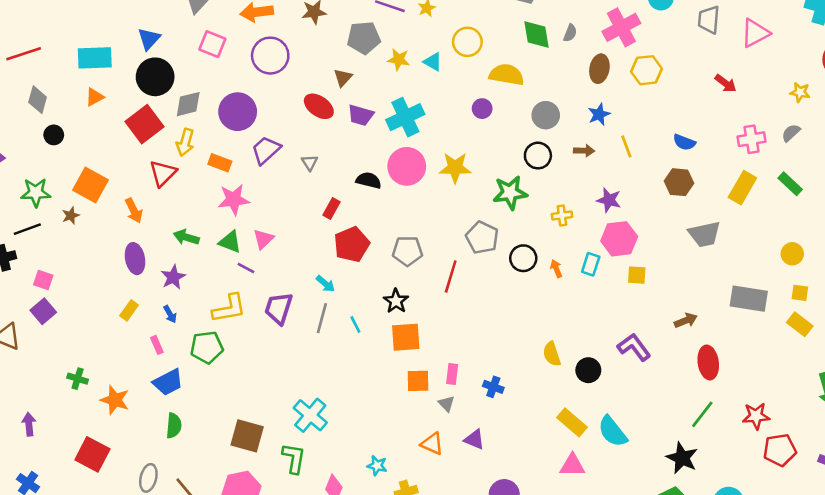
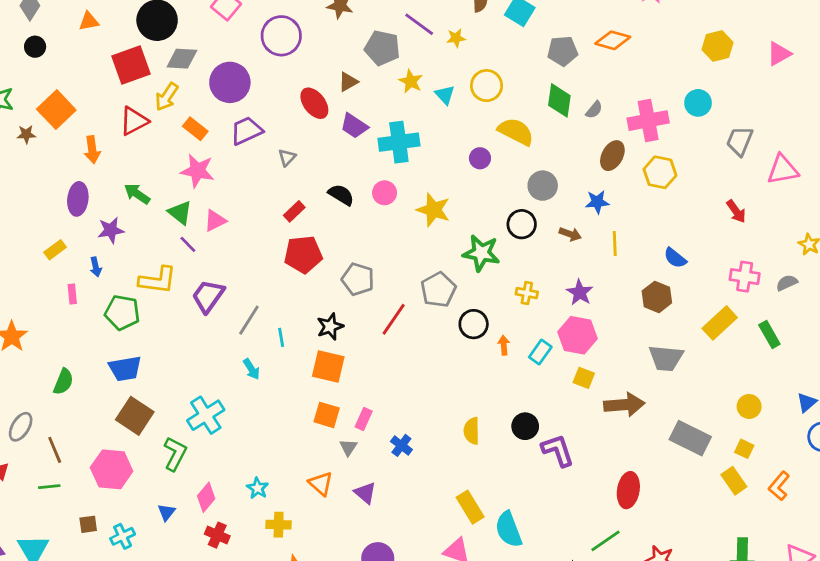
pink circle: (407, 166) -> (385, 193), size x0.6
cyan arrow: (325, 284) -> (251, 369), moved
brown arrow: (686, 321) -> (624, 405), moved, size x1.6
black circle: (588, 370) -> (525, 426), moved
blue trapezoid: (168, 382) -> (125, 369), moved

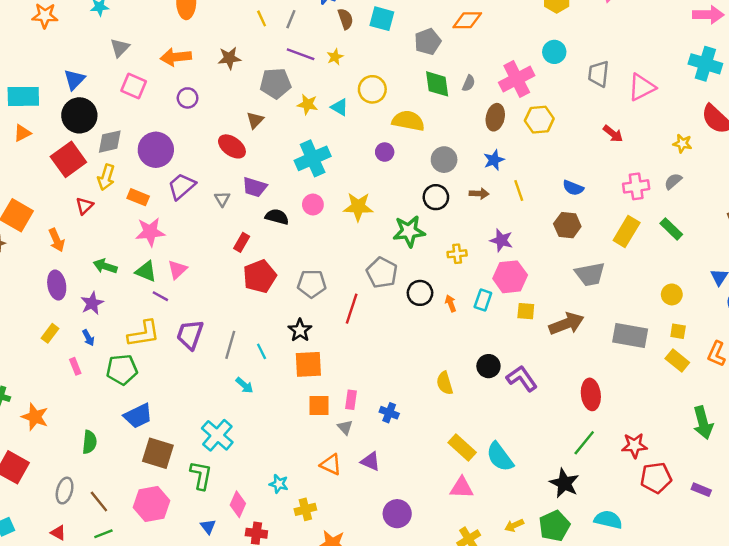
purple circle: (281, 36) -> (188, 98), size x0.6
red triangle: (134, 121) -> (85, 206), size x0.7
purple trapezoid: (354, 126) -> (255, 187), moved

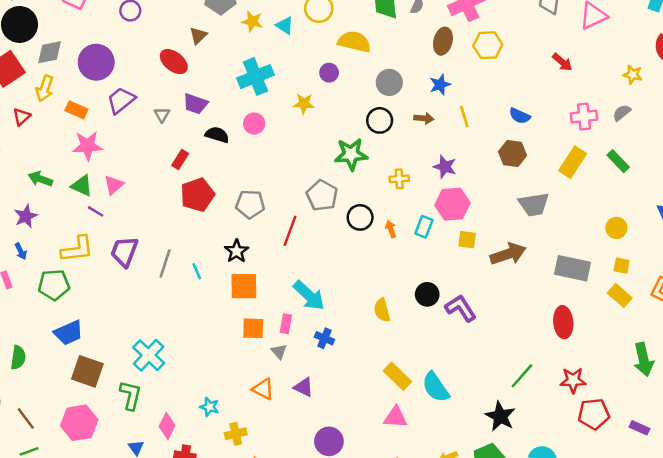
yellow star: (358, 207) -> (304, 104), moved, size x0.7
cyan arrow: (244, 385) -> (309, 295), moved, size x1.8
red ellipse: (591, 394) -> (563, 322), moved

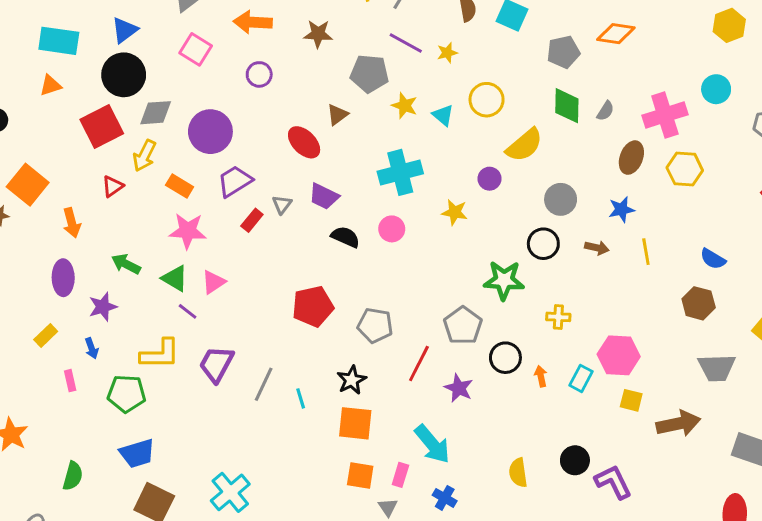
yellow semicircle: (354, 42) -> (524, 145), turned 120
red rectangle: (180, 160) -> (252, 220), moved
purple star: (445, 167) -> (459, 388), moved

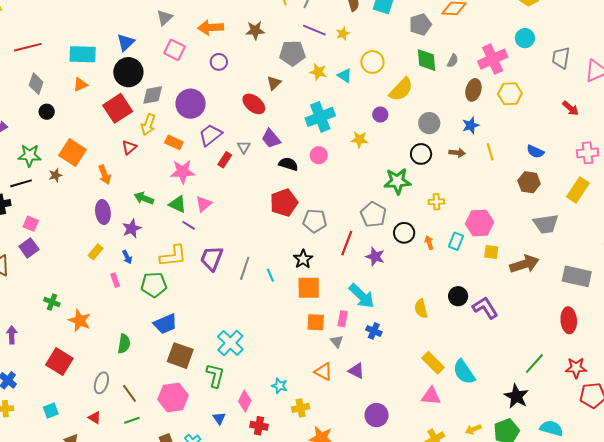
purple trapezoid: (324, 196) -> (271, 138), turned 30
red pentagon: (313, 306) -> (284, 203), moved

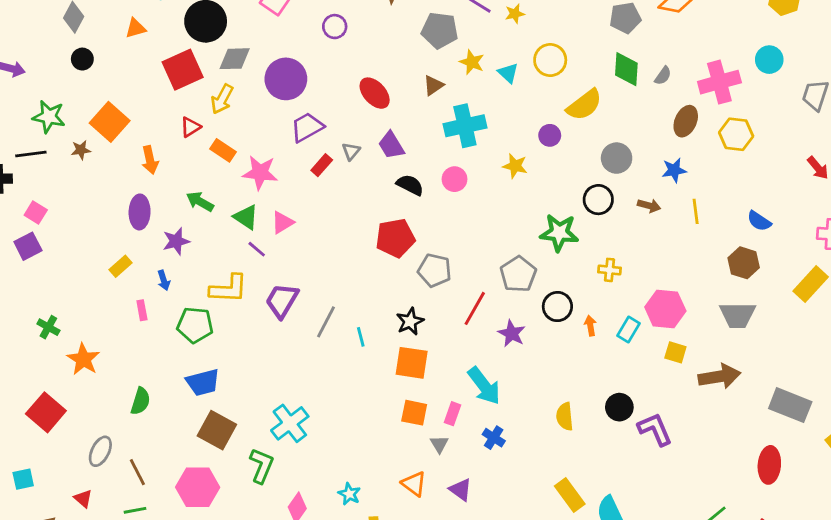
brown triangle: (274, 83) -> (433, 85), moved
orange rectangle: (174, 142) -> (223, 150), moved
gray trapezoid: (546, 224) -> (738, 315), moved

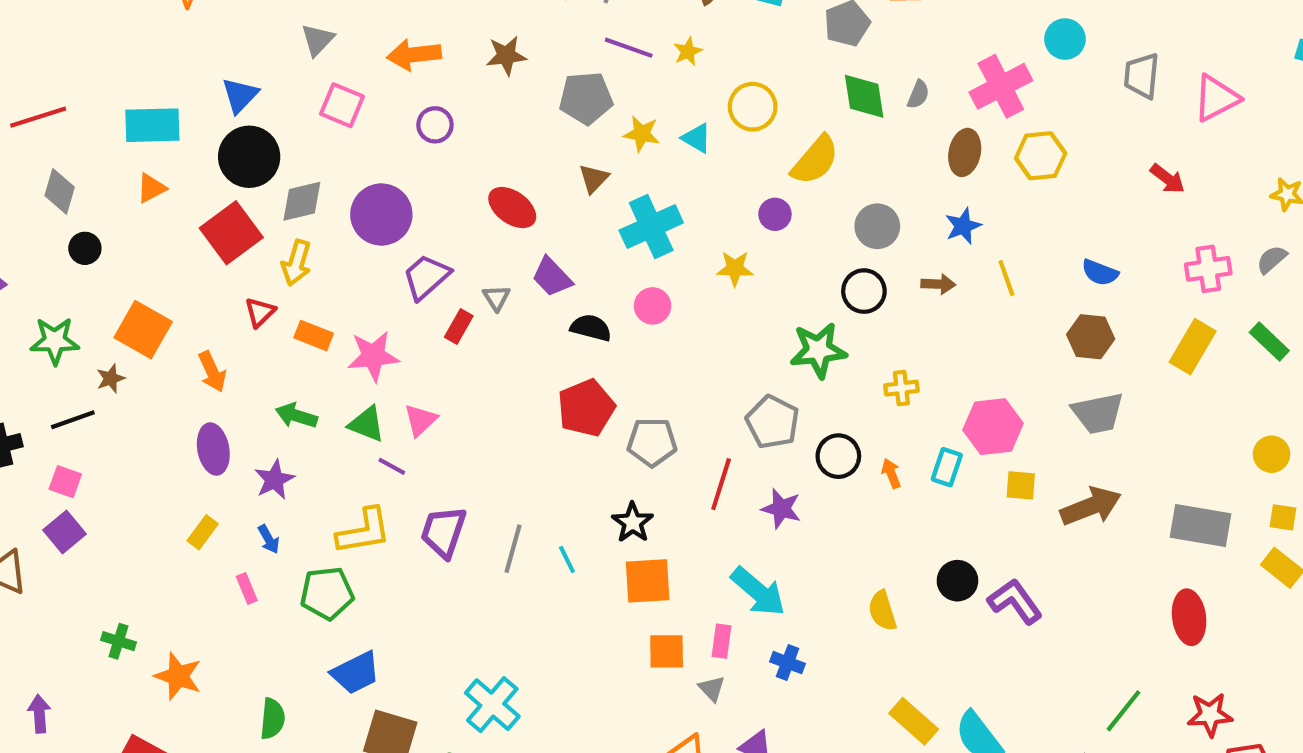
black line: (31, 154) -> (73, 420), moved

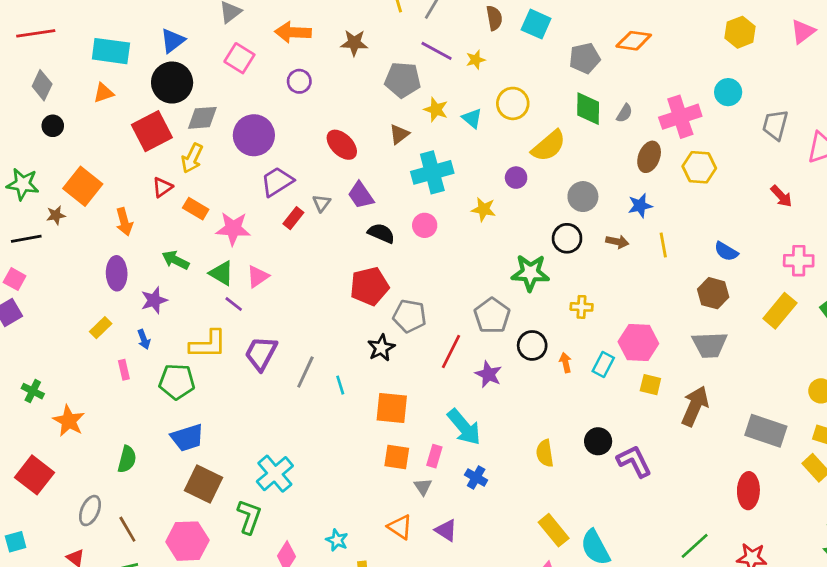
brown arrow: (1091, 506) -> (695, 406), turned -54
black star: (633, 522) -> (381, 348), moved

